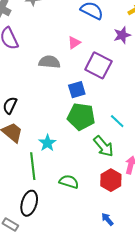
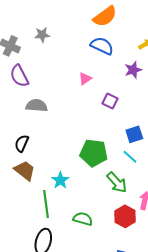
gray semicircle: (49, 62) -> (37, 106), moved
purple square: (98, 65) -> (110, 101), size x0.6
blue square: (77, 90) -> (134, 134), moved

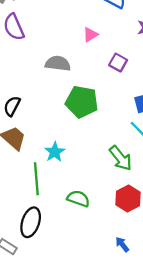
gray semicircle: (37, 106) -> (58, 63), moved
green pentagon: (94, 153) -> (82, 102), moved

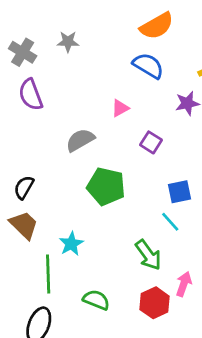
gray semicircle: (58, 63) -> (80, 140), turned -40

